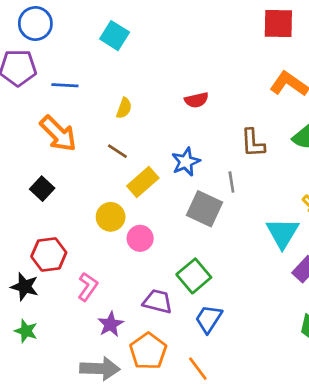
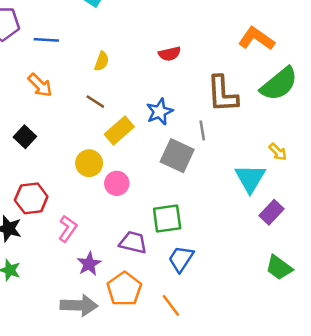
orange arrow: (58, 134) -> (40, 85), size x0.7
brown L-shape: (253, 143) -> (222, 94), size x1.4
green square: (194, 276) -> (167, 219), turned 32

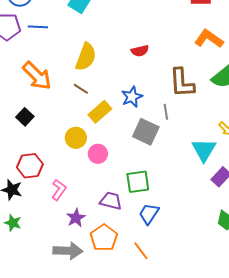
blue line: (46, 40) -> (38, 27), moved
yellow semicircle: (102, 61) -> (86, 57), size x1.8
orange arrow: (40, 85) -> (37, 76), size x1.5

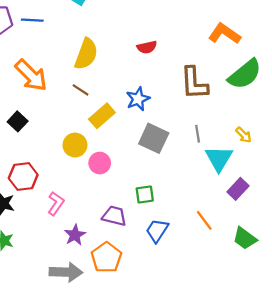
gray line: (166, 112) -> (198, 134), moved
green square: (138, 182) -> (145, 195), size x0.7
orange line: (141, 251) -> (204, 220), moved

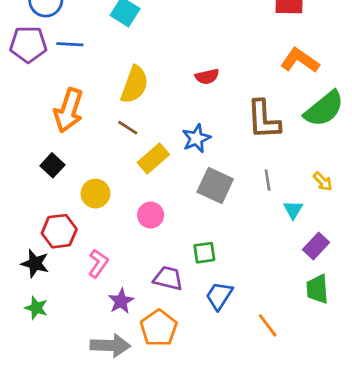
orange arrow: (31, 75) -> (69, 110), turned 63
yellow circle: (75, 145) -> (95, 194), moved
cyan triangle: (219, 159) -> (293, 210), size x0.6
orange line: (204, 220) -> (268, 325), moved
green trapezoid: (245, 238) -> (317, 289), moved, turned 50

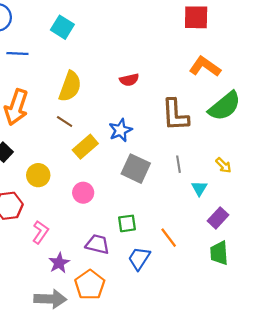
orange line: (268, 325) -> (169, 238), moved

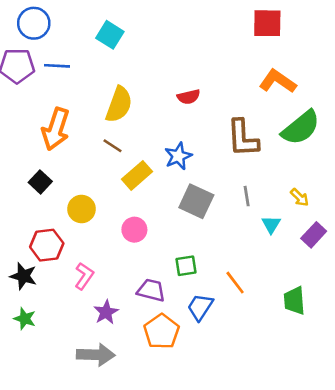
purple rectangle: (218, 218) -> (314, 235), moved
orange pentagon: (90, 285) -> (161, 332), moved

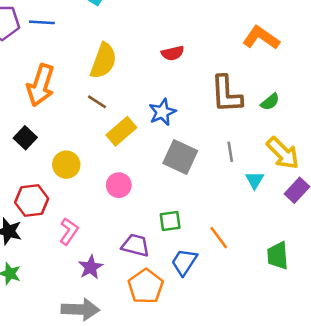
green semicircle: (301, 128) -> (270, 102), moved, size x0.5
yellow arrow: (300, 197) -> (283, 153), size x1.8

